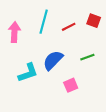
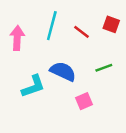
red line: (69, 27) -> (82, 32), turned 64
blue semicircle: (53, 60) -> (63, 71), turned 70

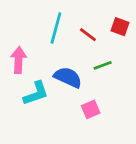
pink arrow: (17, 38) -> (19, 60), moved
green line: (104, 68) -> (103, 65), moved

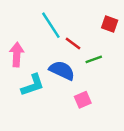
cyan line: (56, 28) -> (51, 25), turned -48
red line: (88, 35) -> (73, 43), moved

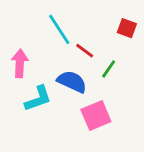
green line: (94, 59) -> (109, 69), turned -35
pink square: (83, 100) -> (96, 115), size x1.5

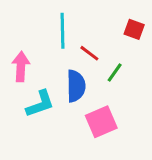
cyan line: (59, 29) -> (63, 31), turned 32
blue semicircle: (72, 82) -> (76, 86), turned 64

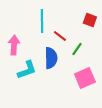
pink square: (101, 122) -> (85, 78), moved

